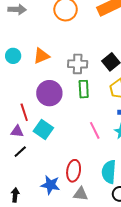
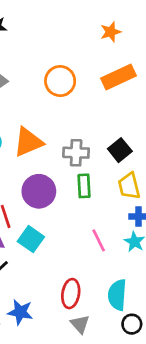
orange triangle: (41, 56) -> (28, 142), size x1.4
blue star: (50, 185) -> (20, 312), moved
gray triangle: (81, 194) -> (80, 324), turned 42

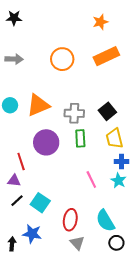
cyan square: (31, 239) -> (40, 203), moved
cyan semicircle: (117, 295) -> (105, 221), turned -35

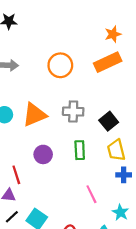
orange star: (100, 22) -> (113, 34), moved
gray cross: (74, 113) -> (73, 111), moved
purple circle: (46, 142) -> (43, 154), size x0.7
cyan star: (118, 181) -> (120, 212), moved

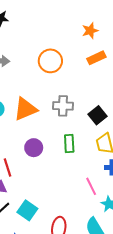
orange star: (113, 34) -> (90, 31), moved
orange rectangle: (108, 62) -> (96, 58), size x0.7
pink line: (91, 194) -> (91, 186), moved

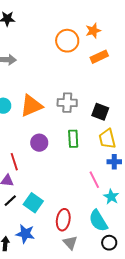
orange circle: (50, 61) -> (67, 41), moved
black square: (97, 115) -> (100, 112), turned -30

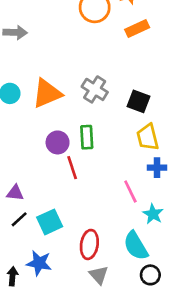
gray cross: (67, 103) -> (95, 89), turned 30
green rectangle: (73, 139) -> (87, 137), moved
red line: (14, 162) -> (72, 168), moved
cyan square: (33, 203) -> (50, 222), turned 30

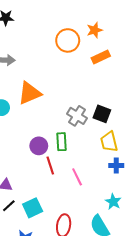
gray cross: (95, 89) -> (77, 116), moved
orange triangle: (47, 93) -> (29, 93), moved
pink line: (130, 191) -> (77, 177), moved

